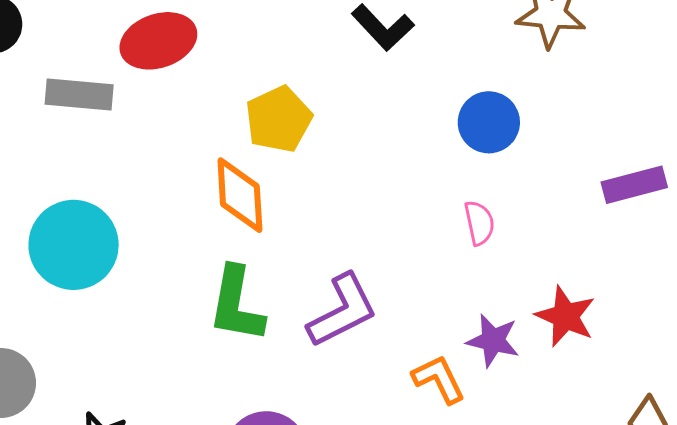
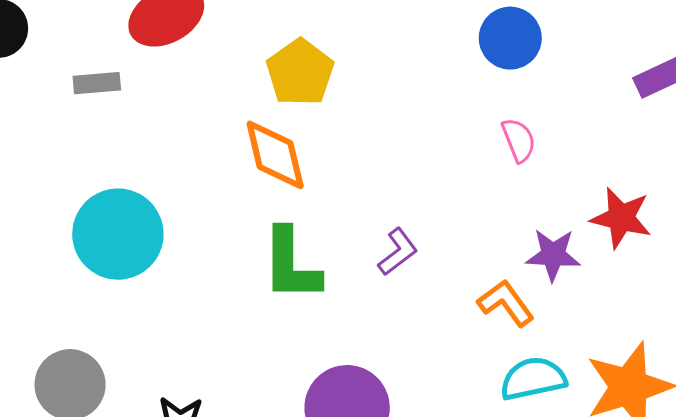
gray rectangle: (79, 94) -> (97, 83), size x0.7
purple L-shape: (342, 311) -> (398, 252), size x0.6

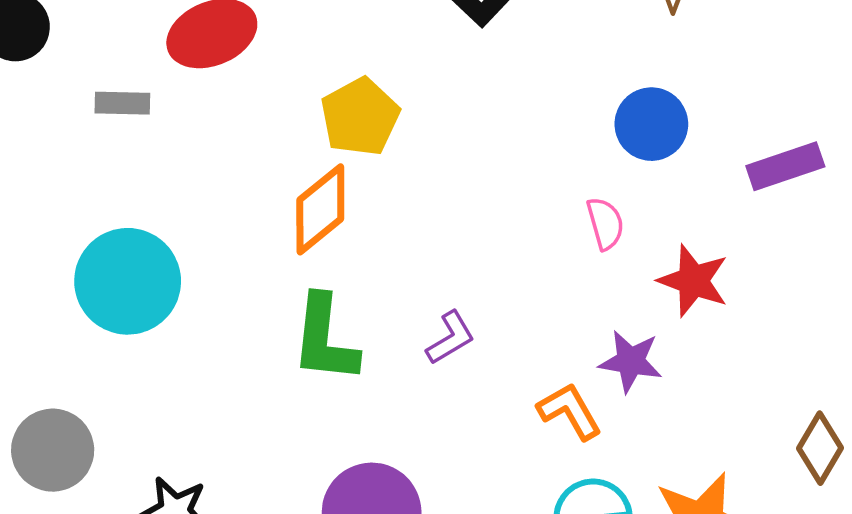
blue circle: (510, 38) -> (651, 124), moved
orange diamond: (275, 155) -> (320, 209), turned 58
red star: (621, 218) -> (693, 281), moved

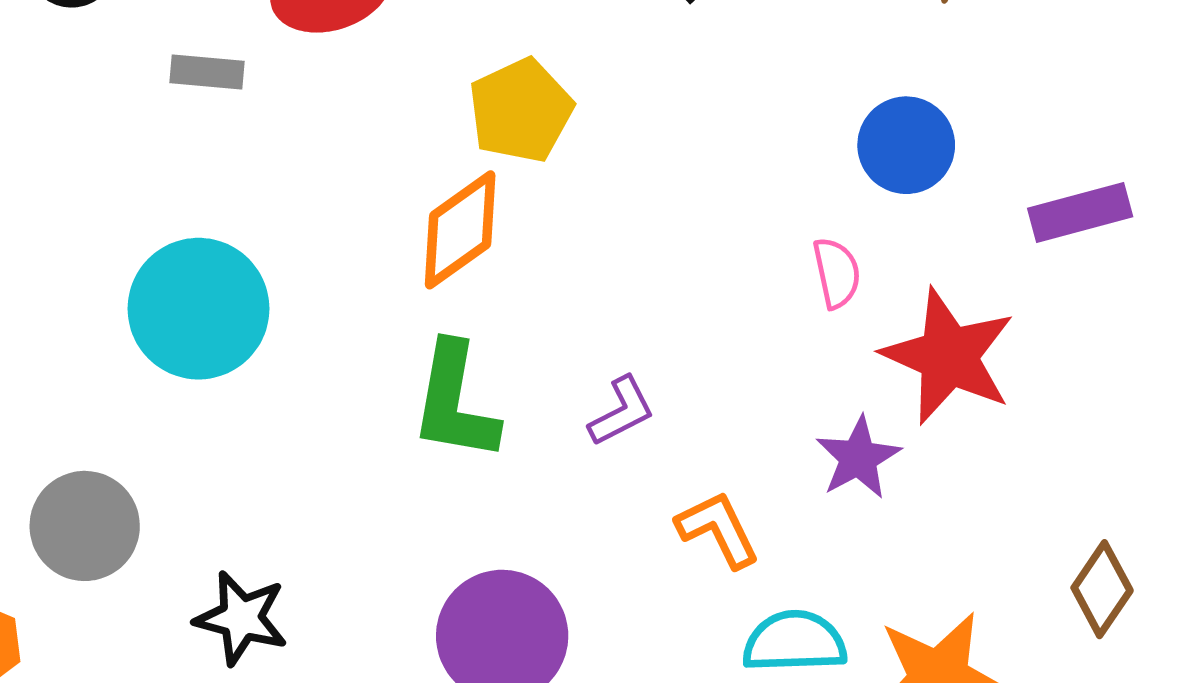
red star: (693, 281) -> (948, 356), size x1.4
purple star: (631, 361) -> (858, 458), turned 30
orange L-shape: (570, 411) -> (718, 529), moved

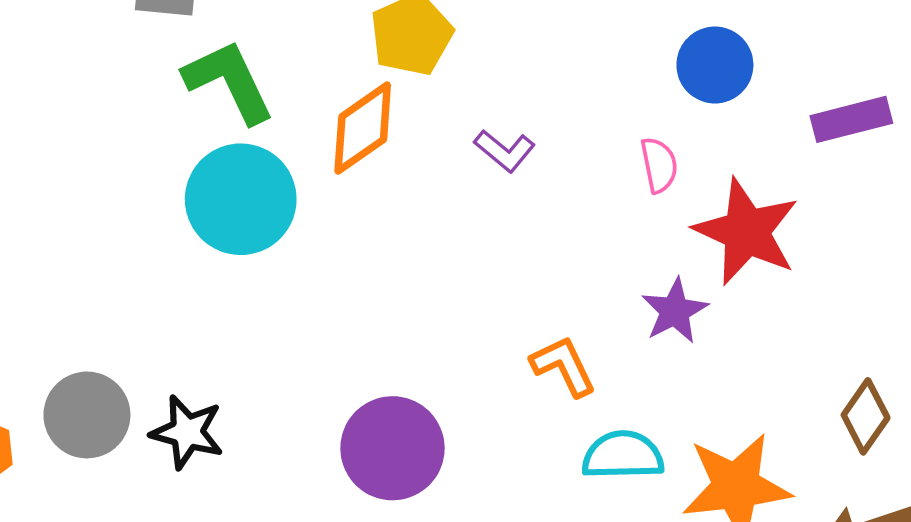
cyan circle: (198, 309) -> (241, 199), moved
green L-shape: (455, 402) -> (229, 81), moved, turned 144
purple L-shape: (622, 411) -> (505, 151), moved, turned 66
gray circle: (85, 526) -> (87, 415), moved

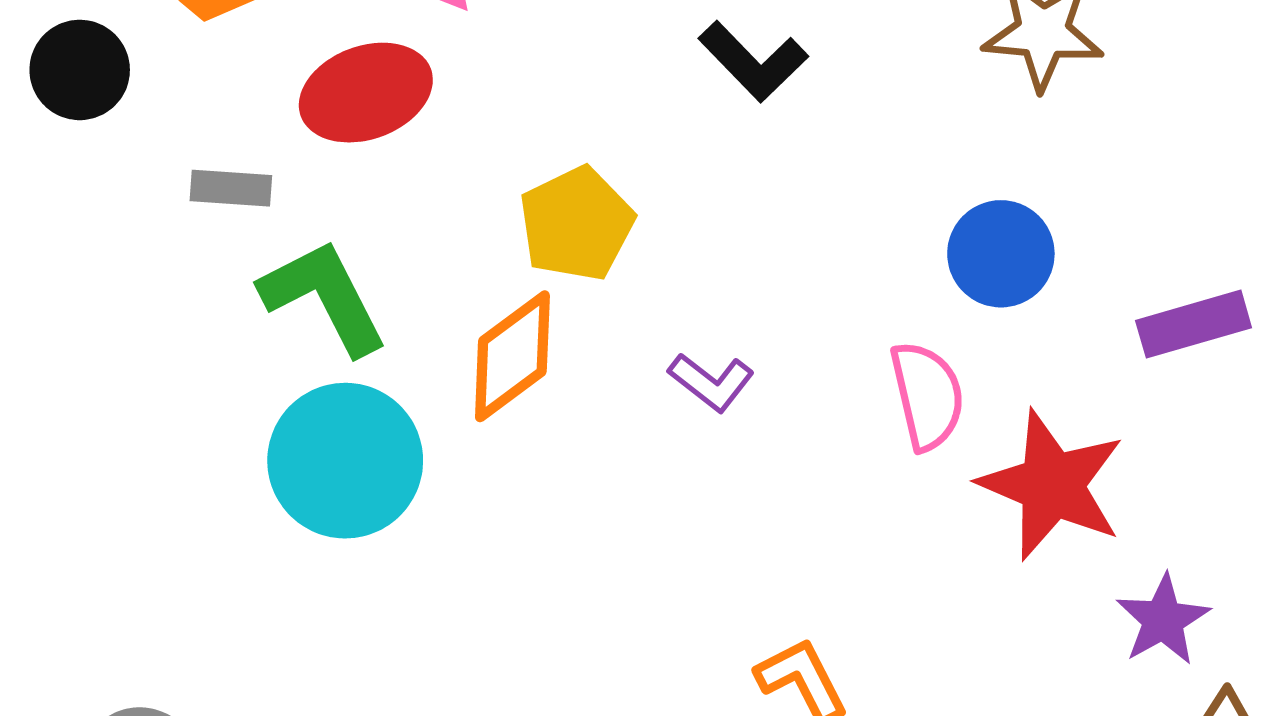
pink semicircle: (659, 165) -> (927, 396), size x1.4
purple star: (675, 311) -> (1163, 620), moved

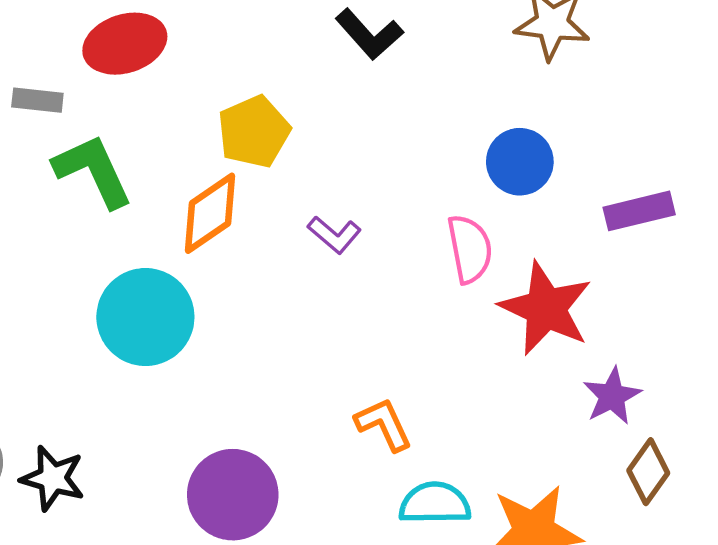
cyan circle: (345, 461) -> (145, 317), moved

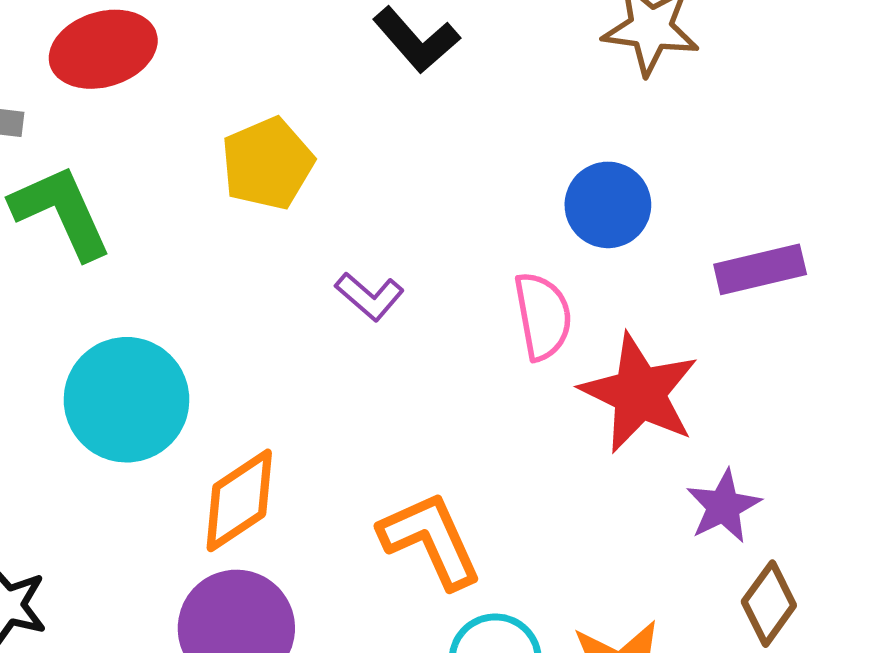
orange diamond: (210, 213) -> (239, 500), moved
orange L-shape: (384, 424) -> (431, 540), size x1.4

